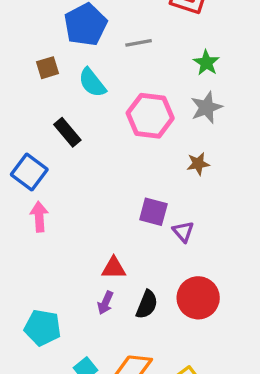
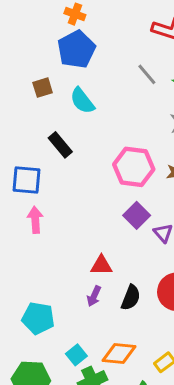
gray line: (139, 43) -> (147, 74), moved, turned 60
pink hexagon: (150, 116) -> (134, 167), moved
blue square: (29, 172) -> (26, 180), turned -32
purple square: (153, 212) -> (137, 215), turned 30

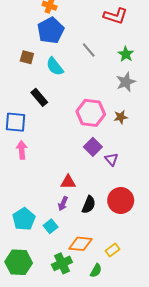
gray line: (147, 74) -> (89, 50), moved
brown square: (43, 88) -> (27, 57), turned 32
cyan pentagon: (38, 318) -> (24, 219), turned 30
cyan square: (76, 355) -> (51, 226), moved

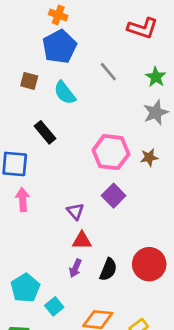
purple triangle: (111, 159) -> (75, 211), moved
cyan square: (51, 226) -> (54, 306), moved

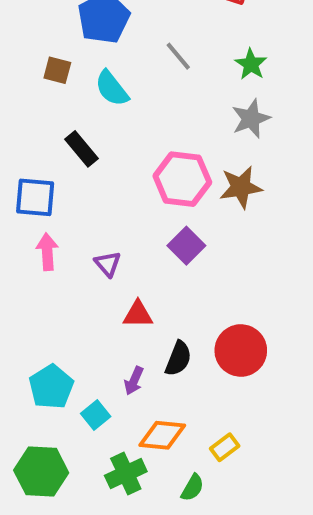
brown star: (149, 157) -> (241, 187), size x1.5
purple triangle: (75, 211) -> (108, 264), moved
purple arrow: (75, 268) -> (134, 381), moved

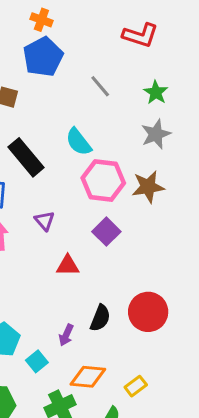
cyan semicircle: (112, 88) -> (79, 142), moved
black rectangle: (81, 149) -> (26, 157), size x1.4
purple triangle: (108, 264) -> (45, 221), moved
red triangle: (138, 314) -> (68, 266), moved

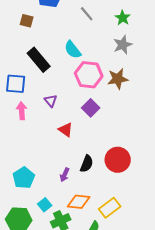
red triangle: (68, 266) -> (66, 130), turned 35
cyan square: (37, 361) -> (45, 205), moved
yellow rectangle: (136, 386) -> (110, 208), size x1.5

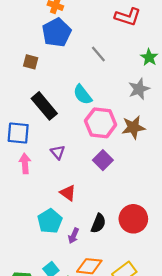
green star: (123, 18) -> (149, 57), moved
red triangle: (66, 130) -> (68, 193), moved
cyan pentagon: (24, 178) -> (50, 221), moved

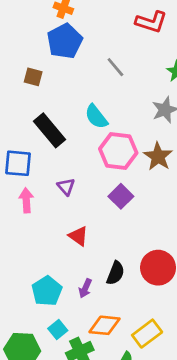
brown star: (133, 127) -> (158, 156), turned -30
cyan pentagon: (50, 221) -> (47, 291), moved

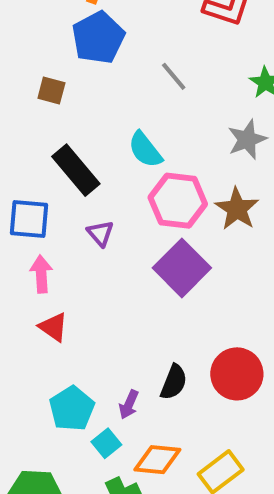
purple triangle: (66, 187) -> (100, 233), moved
purple square: (121, 196) -> (182, 268), size x1.5
red triangle: (78, 236) -> (53, 327), moved
cyan square: (58, 329) -> (106, 443), moved

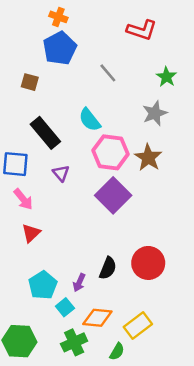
pink arrow: (41, 274) -> (23, 199), turned 145
red triangle: (53, 327) -> (31, 233), turned 42

